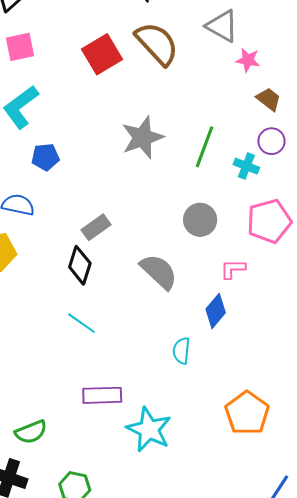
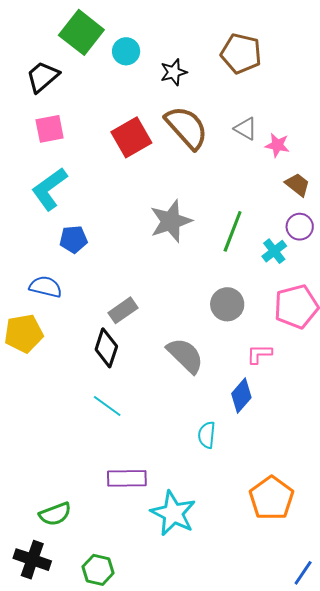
gray triangle: (222, 26) -> (246, 129), moved, size x0.7
cyan cross: (246, 166) -> (274, 251), turned 30

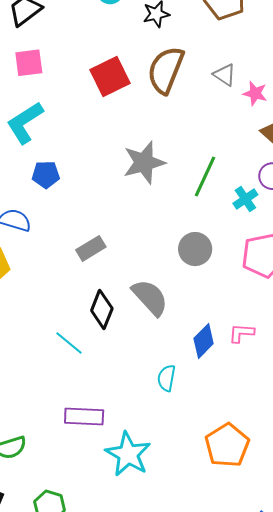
brown semicircle: (187, 127) -> (166, 70), turned -120
black diamond: (106, 348) -> (102, 310), moved
pink L-shape: (259, 354) -> (241, 333), moved

